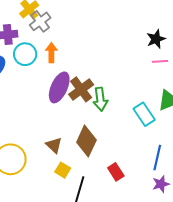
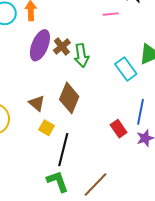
pink line: (160, 61) -> (111, 14), moved
brown cross: (81, 89) -> (62, 46), size x0.7
red rectangle: (116, 172) -> (119, 129), moved

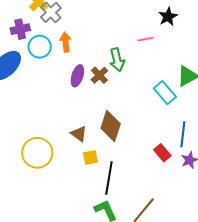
purple ellipse: (40, 45) -> (77, 76), size x0.7
green arrow: (81, 56) -> (117, 60), moved
yellow square: (46, 128) -> (90, 158), turned -35

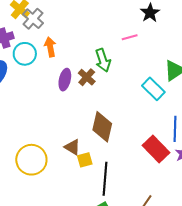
brown triangle: (79, 134) -> (72, 147), moved
red rectangle: (162, 153) -> (156, 149), size x1.5

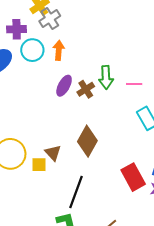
pink line: (130, 37) -> (134, 84), moved
yellow square: (85, 160) -> (39, 165), moved

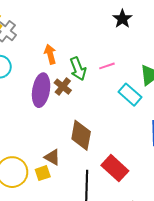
orange arrow: (59, 50) -> (50, 54), moved
purple ellipse: (64, 86) -> (41, 90), size x1.5
red rectangle: (133, 177) -> (115, 168), moved

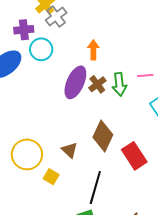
green arrow: (78, 69) -> (119, 84), moved
red rectangle: (115, 168) -> (134, 156), moved
yellow square: (43, 173) -> (51, 177), moved, turned 35

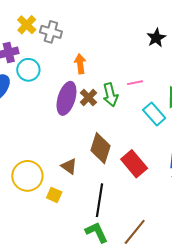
gray cross: (56, 16) -> (51, 32), moved, turned -30

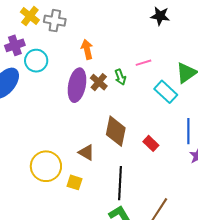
black star: (156, 38) -> (160, 16), turned -30
green arrow: (110, 95) -> (120, 77), size x0.7
red rectangle: (134, 164) -> (151, 143), size x0.6

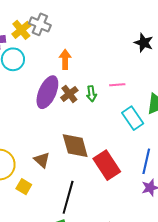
yellow cross: (30, 16) -> (21, 30), moved
brown diamond: (116, 131) -> (75, 146), turned -40
red rectangle: (151, 143) -> (107, 165), size x1.8

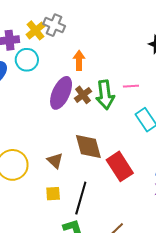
green arrow: (91, 94) -> (105, 95), size x1.8
yellow square: (24, 187) -> (53, 194), moved, turned -35

